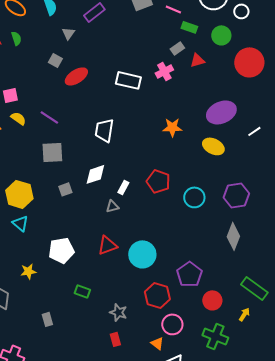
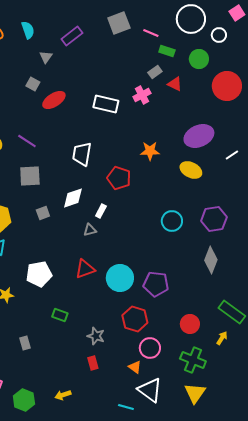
red triangle: (197, 60) -> (175, 84), turned 42
red pentagon: (158, 181) -> (119, 178), moved
purple pentagon: (189, 274) -> (156, 284), moved, turned -30

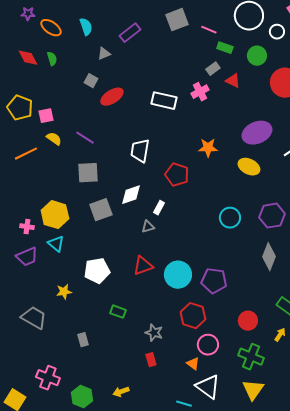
gray triangle: (46, 57) -> (104, 54), turned 32
gray square: (43, 213) -> (101, 210), size x1.6

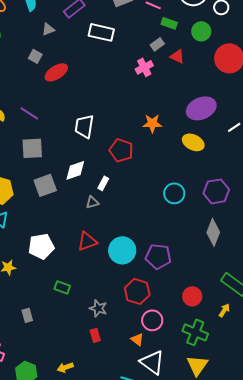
white rectangle: (164, 101) -> (101, 32), moved

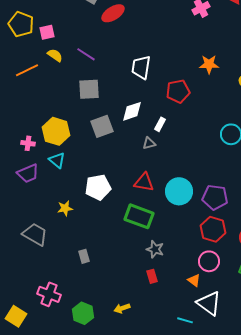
red pentagon: (121, 150) -> (178, 91), turned -30
red triangle: (87, 241) -> (144, 182), turned 30
green rectangle: (62, 287) -> (139, 216), moved, size x1.8
red hexagon: (137, 291) -> (213, 229), moved

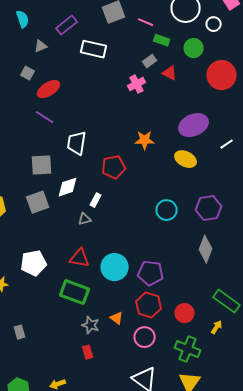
purple line: (86, 54) -> (45, 117), moved
gray square: (89, 89) -> (42, 165), moved
orange triangle: (194, 280) -> (117, 318), moved

